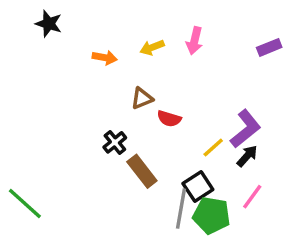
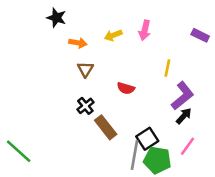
black star: (49, 24) -> (56, 18), moved
purple rectangle: (269, 47) -> (200, 35), turned 48
brown triangle: (142, 98) -> (85, 69), moved, turned -36
yellow line: (213, 147) -> (167, 68), moved, turned -36

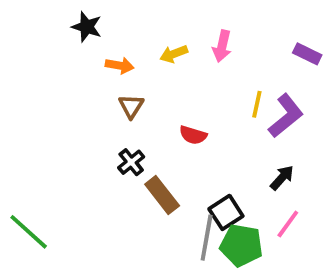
purple L-shape: (183, 96) -> (286, 116), moved

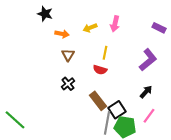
yellow line: (257, 104) -> (105, 53), moved
brown rectangle: (162, 195) -> (98, 101), moved

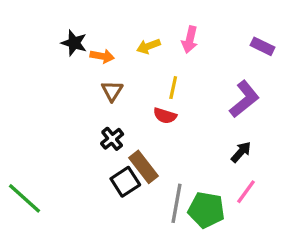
black star: (45, 14) -> (74, 43), moved
brown rectangle: (98, 101) -> (143, 167), moved
black square: (117, 110) -> (125, 182), moved

